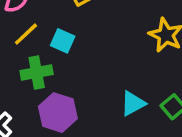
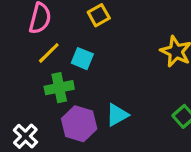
cyan triangle: (133, 103) -> (117, 115), moved

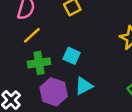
cyan square: (82, 59) -> (72, 56), moved

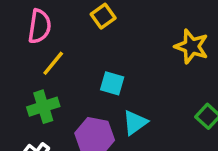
green cross: (39, 63) -> (43, 107), moved

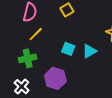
cyan triangle: (135, 123) -> (89, 51), moved

